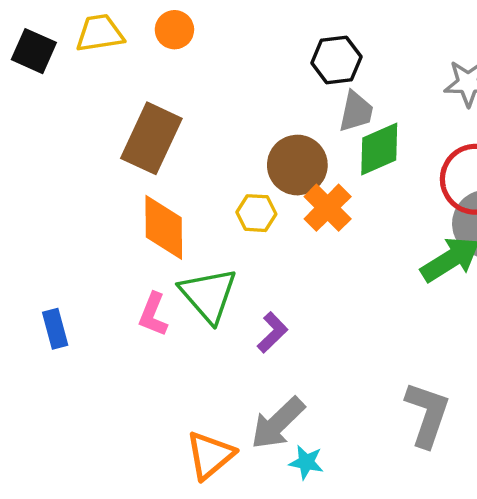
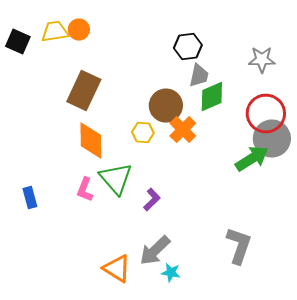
orange circle: (174, 30) -> (79, 30), moved
orange triangle: (210, 455) -> (117, 269), turned -48

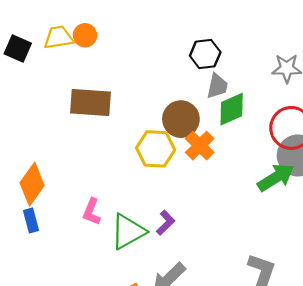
brown rectangle: (84, 91) -> (91, 103), turned 69
yellow hexagon: (143, 133) -> (156, 149), size x1.6
orange diamond: (91, 141) -> (32, 184), moved, turned 36
green triangle: (116, 179) -> (128, 232), moved, turned 42

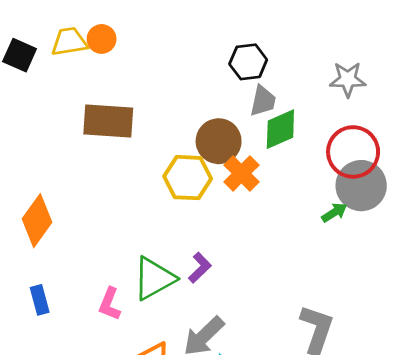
green arrow: (276, 178) -> (334, 212), size x0.6
pink L-shape: (92, 212) -> (110, 304), moved
blue rectangle: (31, 221) -> (40, 300), moved

